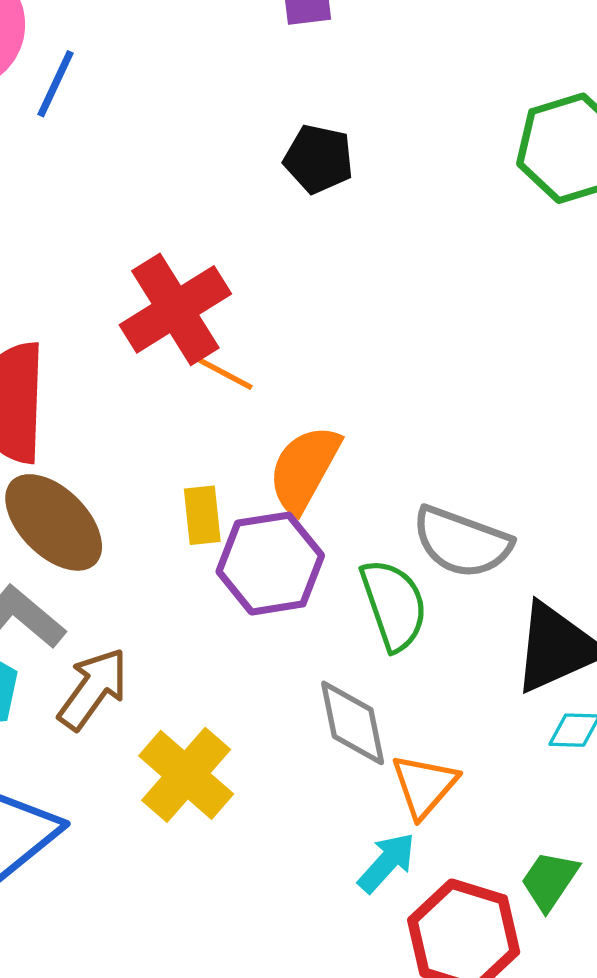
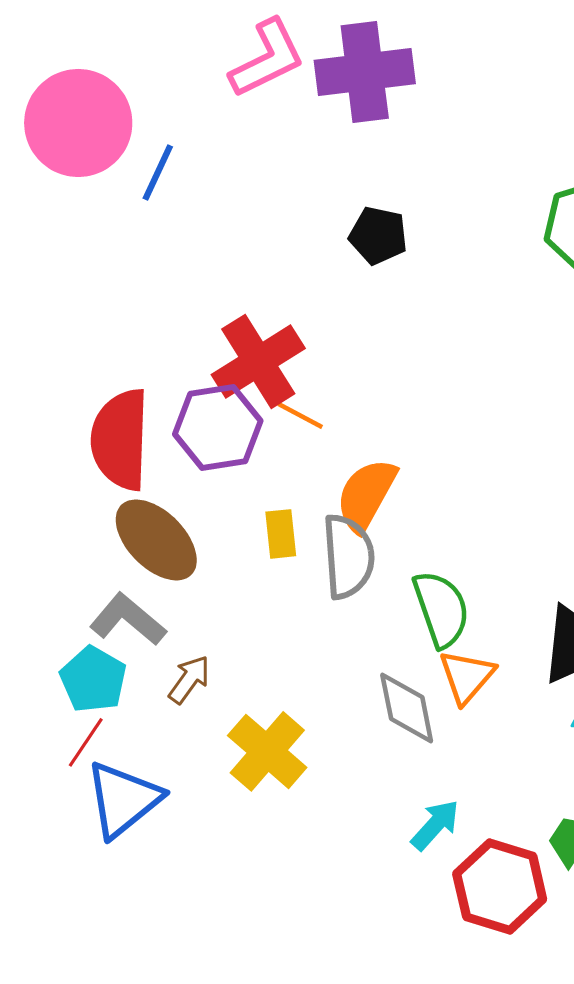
gray semicircle: (462, 542) -> (348, 556), moved, turned -114
purple hexagon: (270, 564) -> (218, 427), moved
brown arrow: (93, 689) -> (189, 679), size x0.7
orange triangle: (424, 786) -> (467, 676), moved

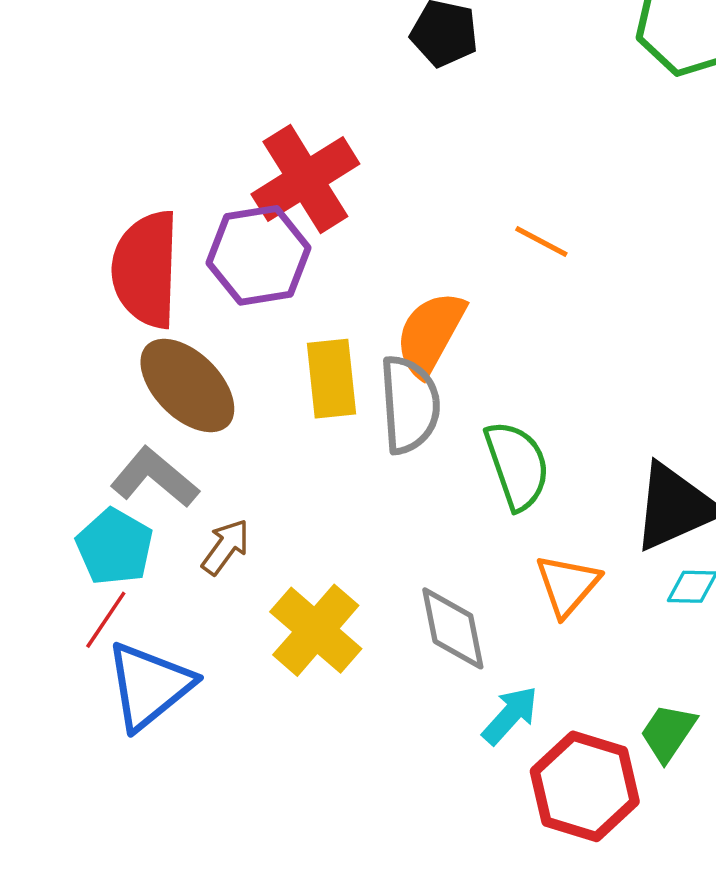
orange line: (300, 415) -> (541, 241), moved
yellow rectangle: (281, 534) -> (331, 379), size x1.4
orange triangle: (467, 676) -> (567, 585), moved
gray diamond: (407, 708) -> (453, 628), moved

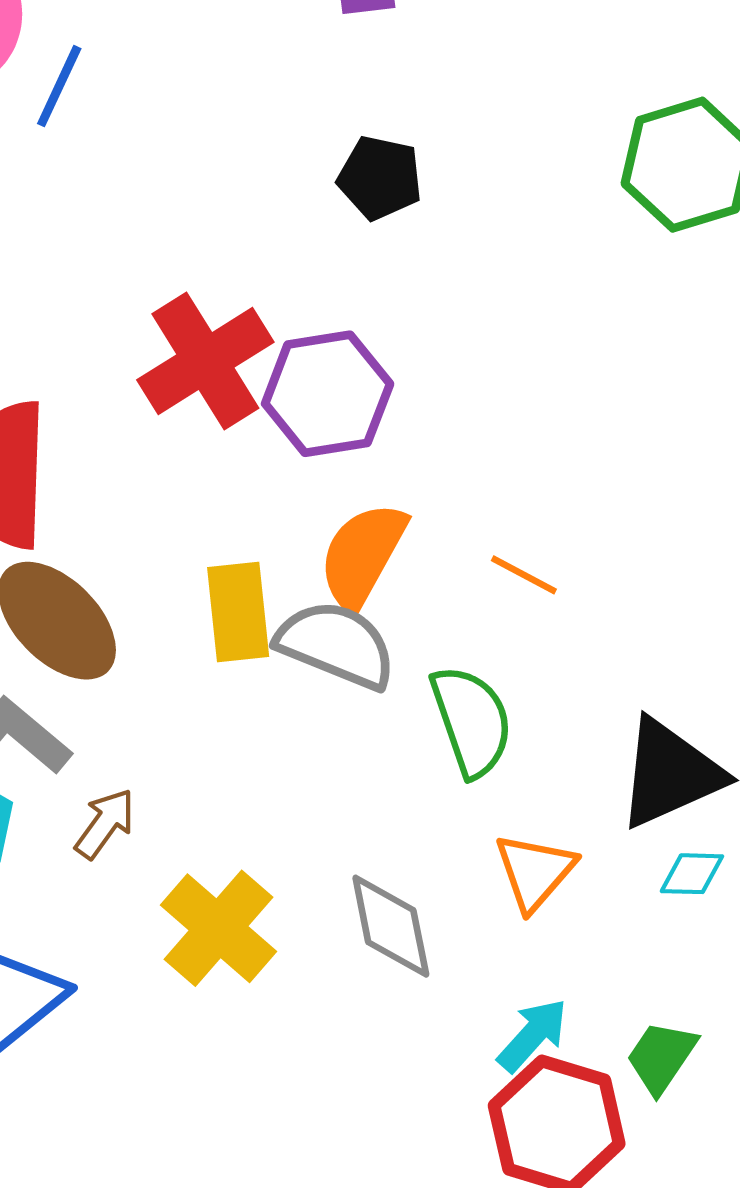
orange line: (541, 241) -> (524, 575), moved
purple hexagon: (259, 255) -> (328, 394), moved
gray semicircle: (410, 405) -> (336, 645), turned -64
cyan arrow: (510, 715) -> (533, 1035), moved

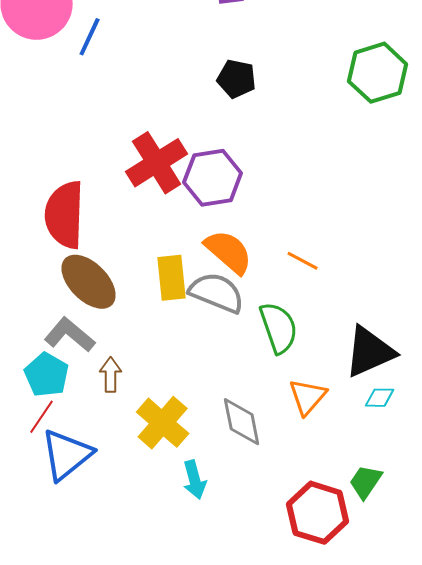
orange semicircle: (362, 555) -> (229, 252), turned 102
brown arrow: (105, 824) -> (111, 375), turned -36
cyan arrow: (533, 1035) -> (195, 480), moved, turned 123

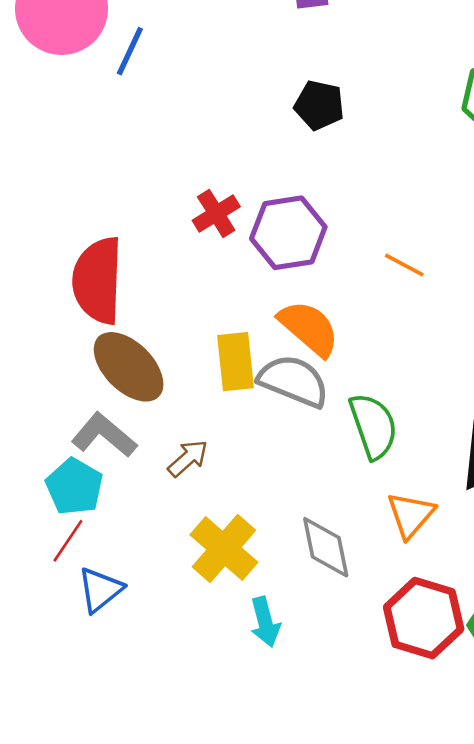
red cross: (157, 163) -> (216, 213), size x0.6
orange line: (303, 261) -> (404, 265), moved
brown arrow: (111, 375) -> (188, 458), moved, turned 48
blue triangle: (67, 455) -> (100, 590), size x0.7
red hexagon: (318, 513) -> (424, 618), moved

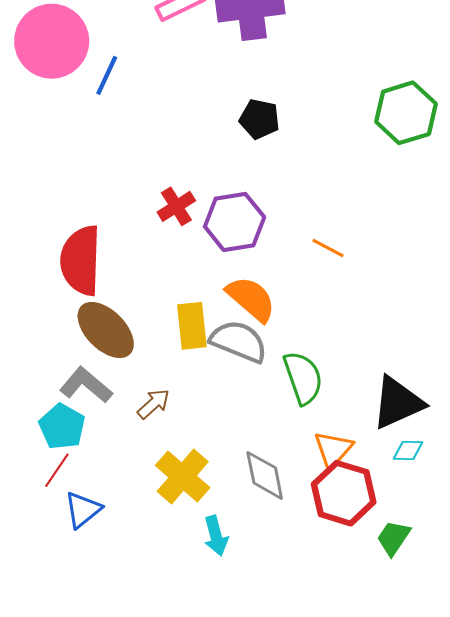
red hexagon: (424, 618) -> (344, 493), moved

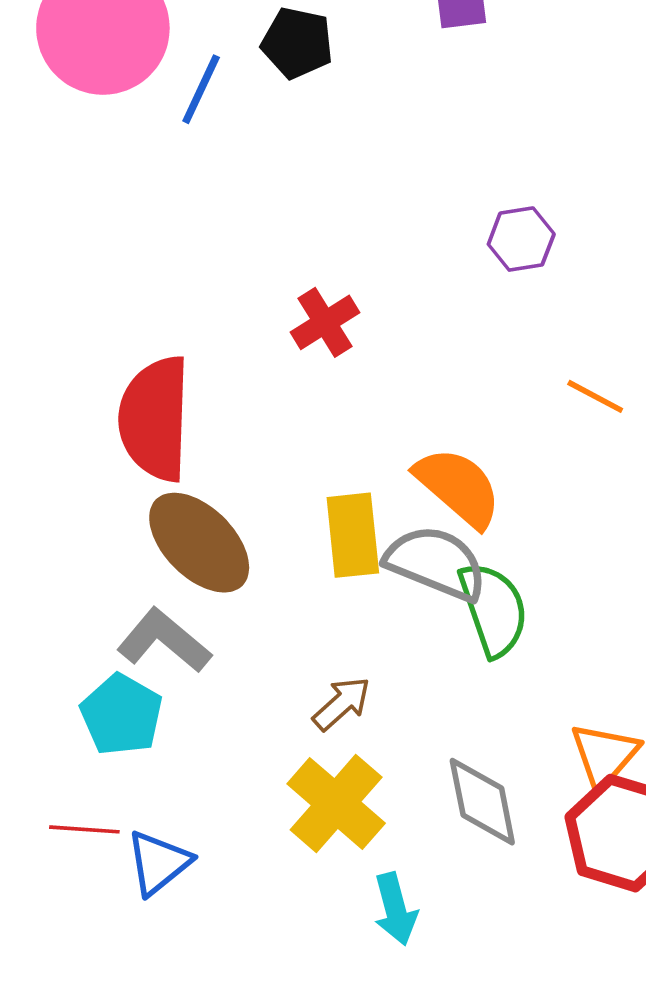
black pentagon: (259, 119) -> (297, 43), moved
purple hexagon: (235, 222) -> (521, 239), moved, size x0.6
green semicircle: (303, 378) -> (493, 609), moved
brown arrow: (153, 404) -> (342, 704), moved
red line: (57, 470) -> (84, 829), moved, turned 60

